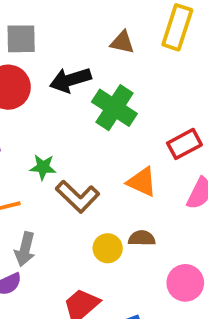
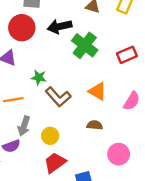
red rectangle: (184, 144) -> (127, 55), moved
yellow circle: (108, 248) -> (50, 136), moved

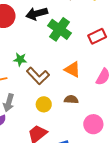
yellow circle: (50, 136) -> (44, 104), moved

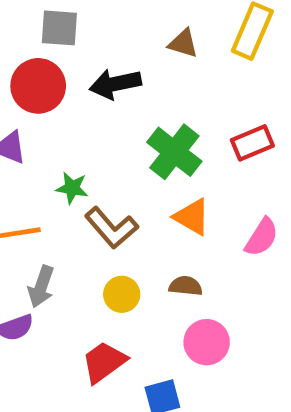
green cross: (60, 29) -> (174, 152), moved
pink circle: (93, 124) -> (207, 342), moved

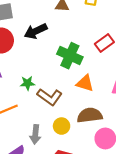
brown semicircle: (186, 286) -> (90, 115), size x1.6
gray arrow: (41, 287) -> (35, 134), moved

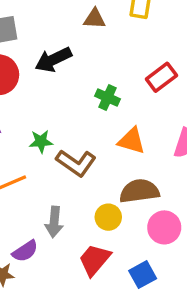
green cross: (70, 56) -> (107, 98), size x0.6
yellow circle: (62, 126) -> (108, 217), moved

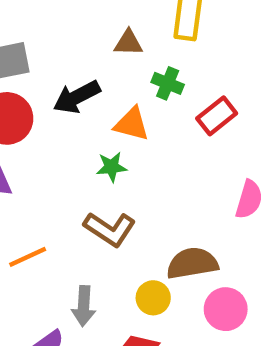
green cross: (107, 98) -> (168, 83), moved
green star: (41, 141) -> (111, 167), moved
orange triangle: (132, 141) -> (132, 124), moved

